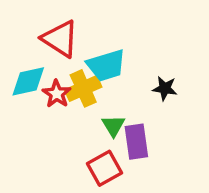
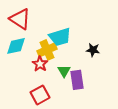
red triangle: (60, 39) -> (20, 19), moved
red star: (57, 94) -> (40, 64), moved
red square: (104, 168) -> (40, 95), moved

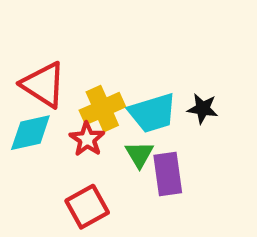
red triangle: (20, 19) -> (43, 85), moved
cyan trapezoid: (60, 37) -> (152, 113), moved
cyan diamond: (16, 46) -> (30, 133), moved

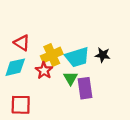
red triangle: (43, 85) -> (22, 43), size x0.7
red square: (87, 207) -> (21, 105), moved, turned 30

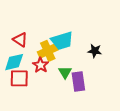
cyan trapezoid: (77, 57) -> (62, 41), moved
red square: (21, 105) -> (19, 78), moved

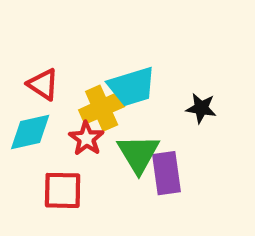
green triangle: (65, 72) -> (138, 154), size x1.5
red square: (19, 78) -> (63, 190), moved

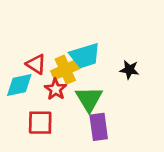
red triangle: (43, 84) -> (36, 64), moved
purple rectangle: (166, 173) -> (99, 127), moved

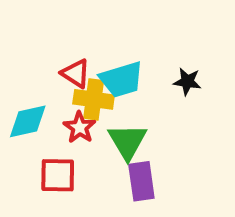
red triangle: (36, 64) -> (76, 74), moved
yellow cross: (65, 70) -> (94, 99), turned 32
black star: (129, 70) -> (187, 81), moved

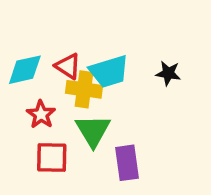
cyan diamond: (28, 121) -> (25, 70), moved
red star: (80, 127) -> (41, 114), moved
green triangle: (127, 141) -> (93, 131), moved

